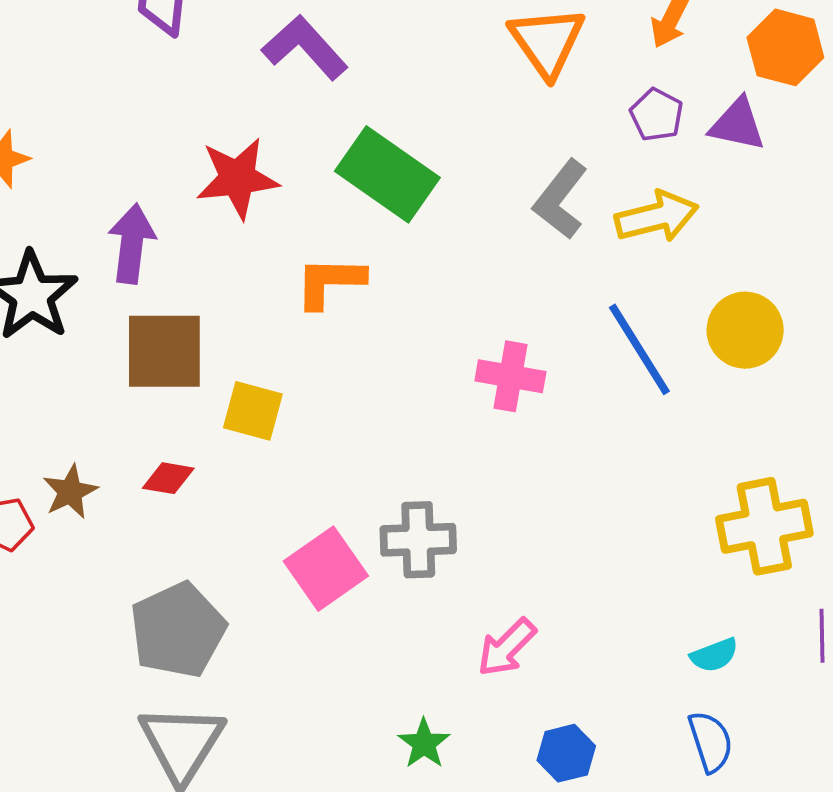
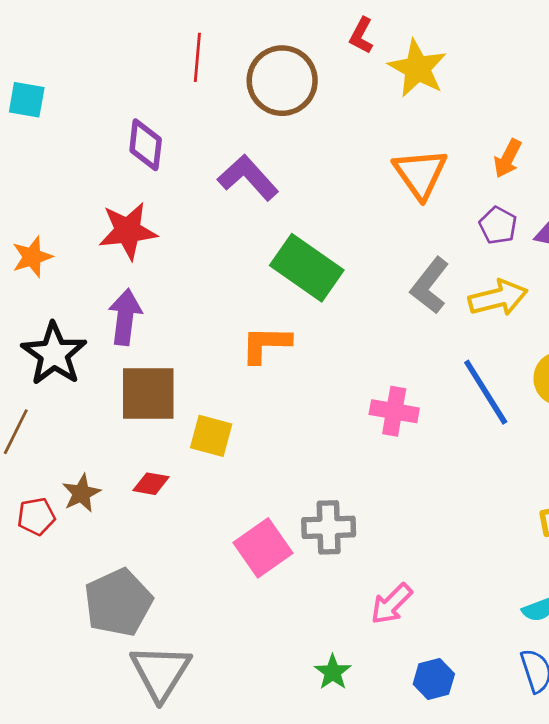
red star: (237, 178) -> (128, 231), moved
gray pentagon: (178, 630) -> (118, 602), moved

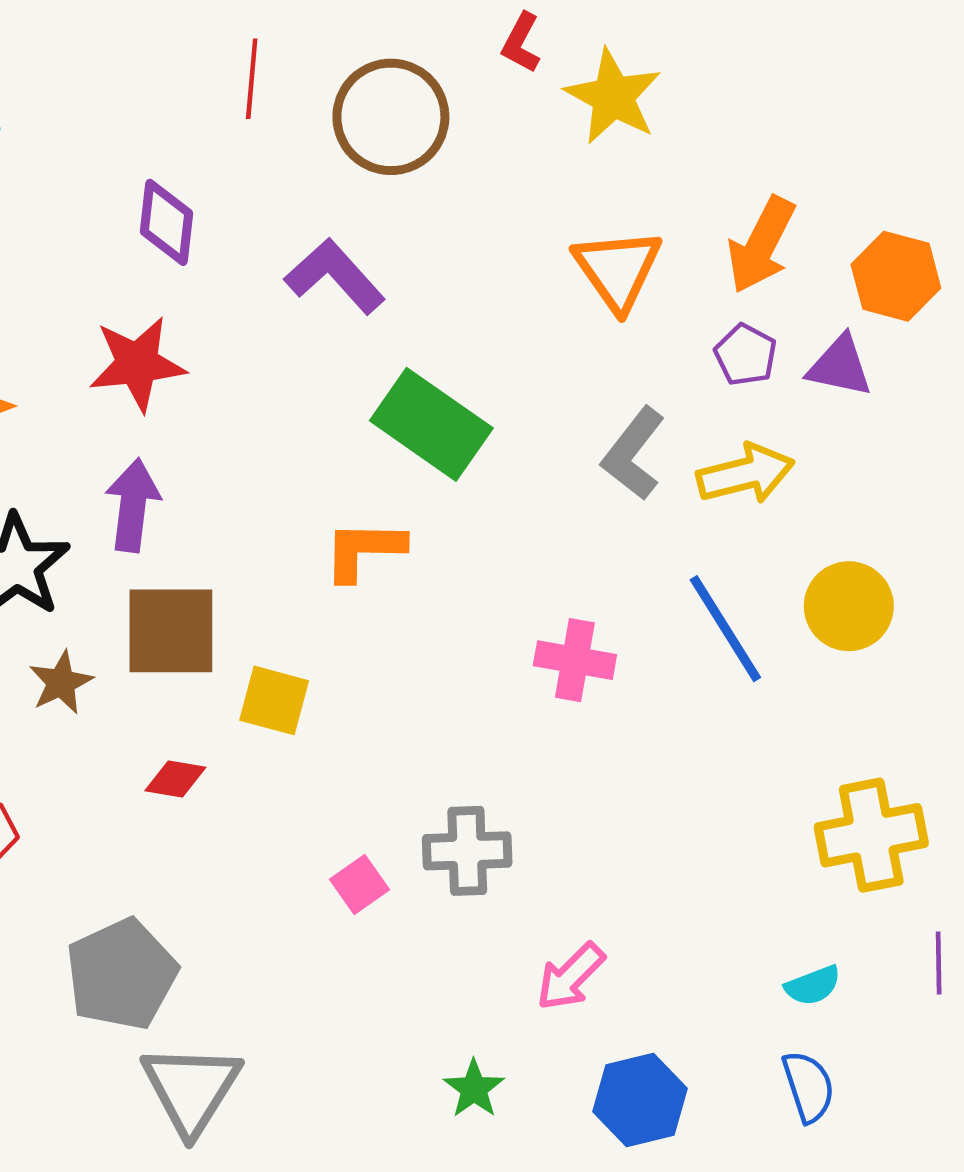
orange arrow: (508, 158) -> (761, 245), size x1.5
brown star: (81, 493) -> (61, 683), moved
pink square: (263, 548) -> (359, 885), size x0.6
blue hexagon: (434, 679) -> (640, 1100), size x1.4

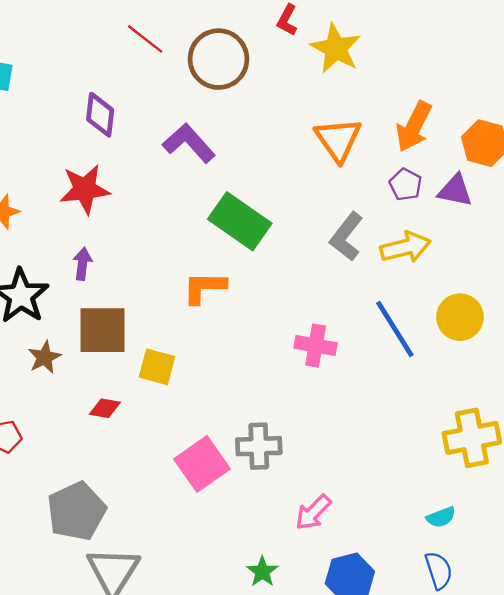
red line: (252, 79) -> (145, 39), turned -57
purple arrow: (133, 505) -> (82, 264), size x0.7
pink square: (359, 885) -> (202, 464), size x1.8

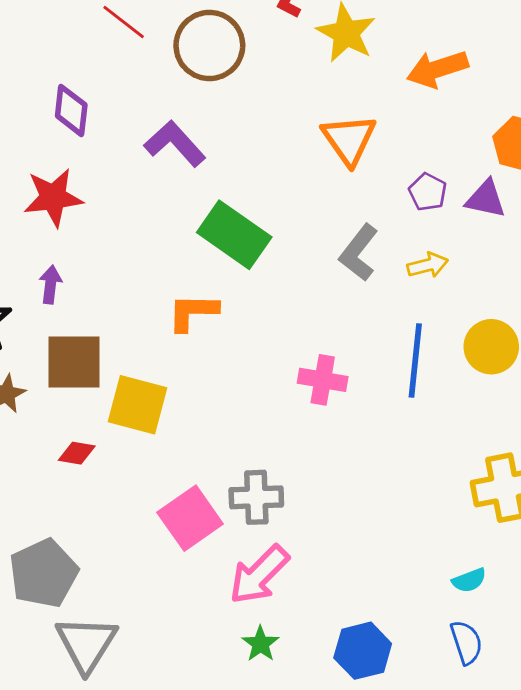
orange arrow: (414, 127) -> (437, 69), moved, turned 45
yellow arrow: (406, 247) -> (428, 265), size x0.7
blue line: (395, 329) -> (415, 361), turned 38
yellow square: (157, 367) -> (138, 405), size x1.4
pink arrow: (313, 512) -> (259, 575), moved, size x1.4

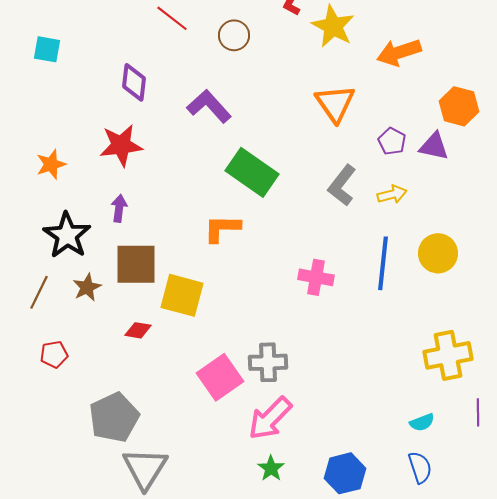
brown circle: (209, 45) -> (234, 35), size x0.6

